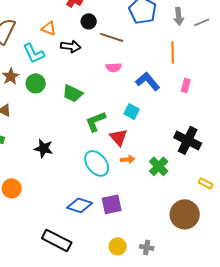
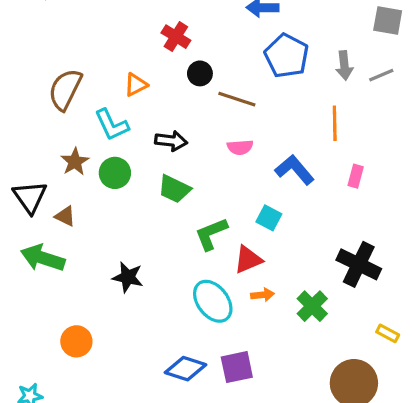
orange triangle: (49, 28) -> (136, 85), turned -49
black arrow: (71, 46) -> (171, 141), moved
red triangle: (119, 137) -> (248, 260), turned 48

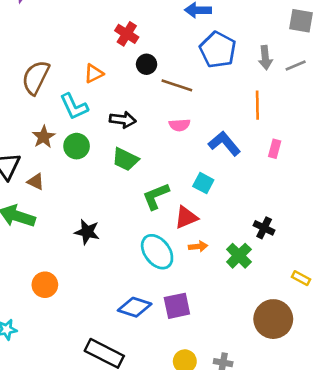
black cross: (359, 264) -> (264, 228), moved, size x0.6

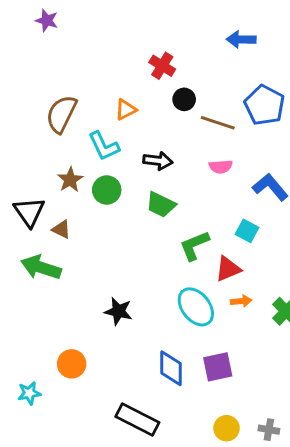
blue pentagon: (218, 50) -> (265, 105), moved
black star: (87, 232) -> (118, 311), moved
orange circle: (45, 285) -> (72, 364), moved
blue diamond: (135, 307) -> (171, 368), turned 72

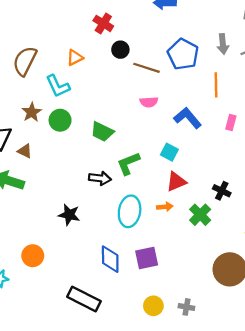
black arrow: (158, 161) -> (100, 178), moved
red triangle: (228, 269) -> (176, 182), moved
cyan ellipse: (196, 307) -> (130, 211), turned 48

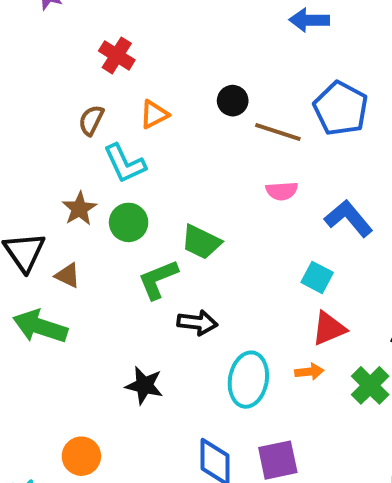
red cross: (103, 23) -> (117, 55), moved
brown semicircle: (25, 61) -> (91, 120), moved, size x0.6
green L-shape: (128, 163) -> (158, 279), moved

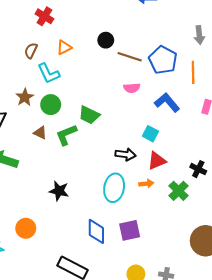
blue pentagon: (341, 108) -> (163, 60), moved
brown triangle: (68, 275) -> (40, 133), moved
black arrow: (197, 323) -> (126, 154), moved

